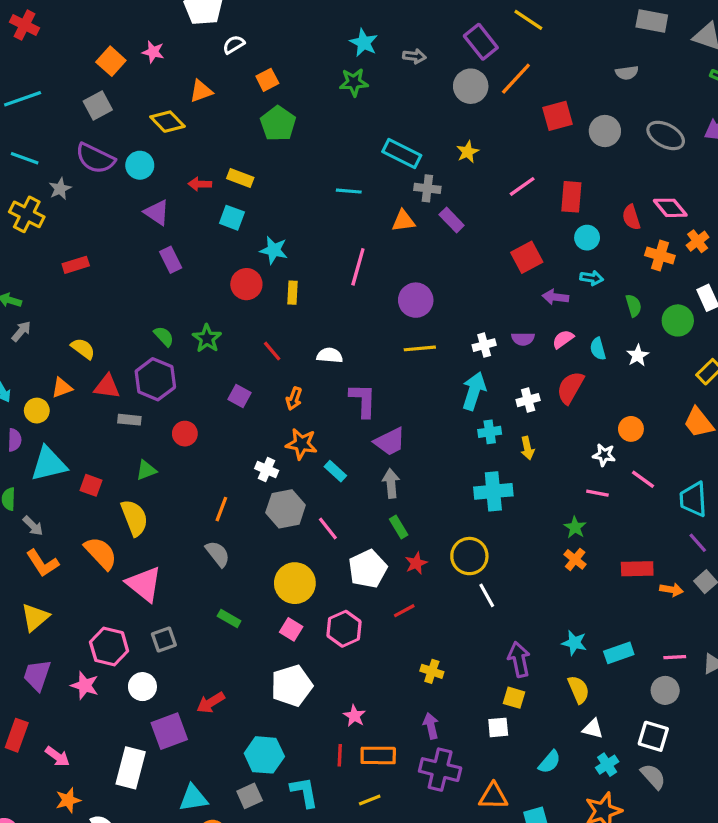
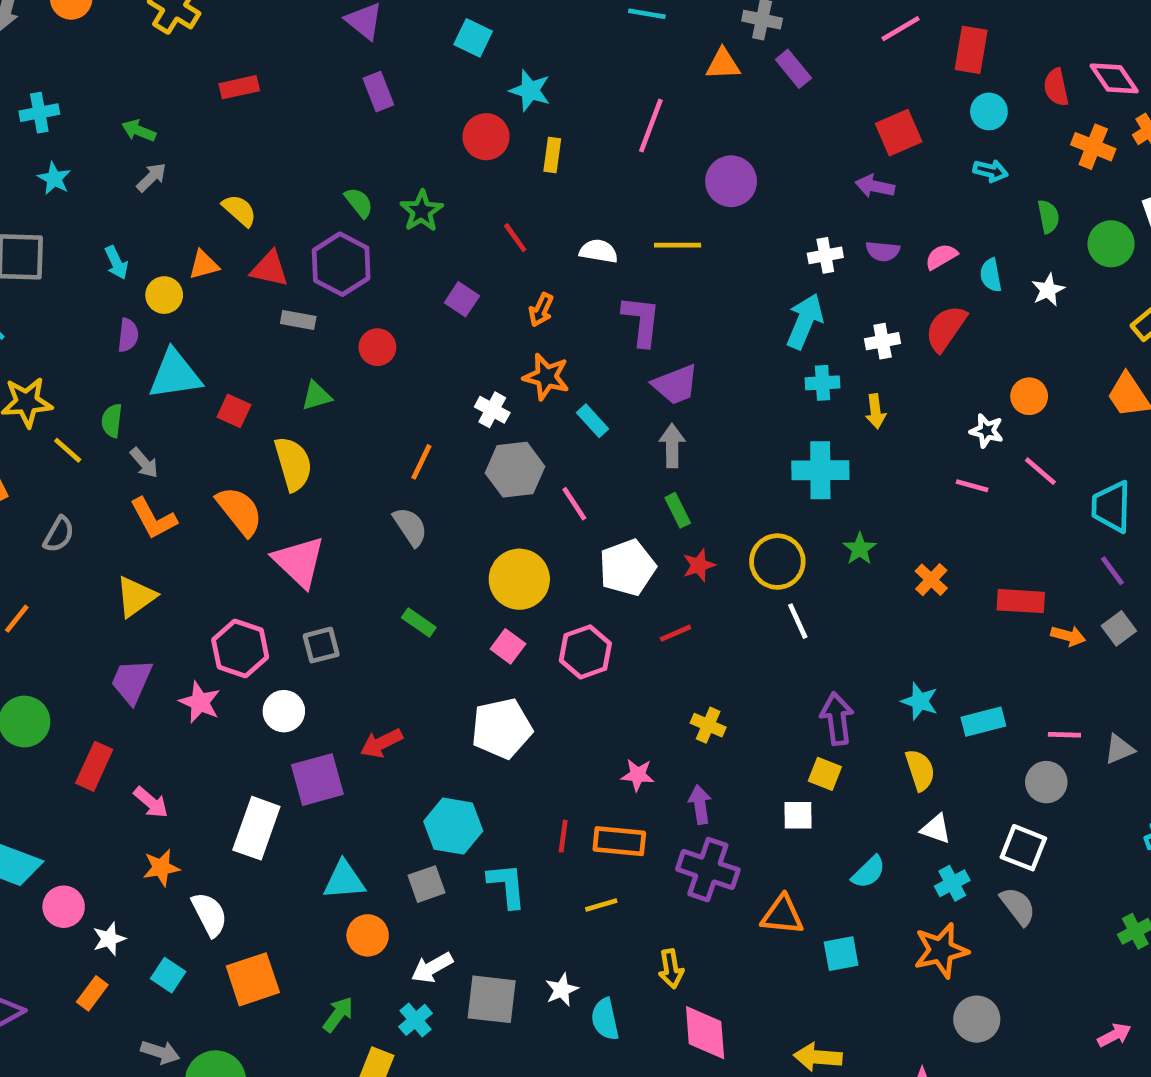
purple arrow: (555, 297) -> (875, 186), moved
yellow line: (420, 348) -> (678, 245), moved
green star: (575, 527) -> (860, 549), moved
pink star: (354, 716) -> (638, 775), moved, turned -30

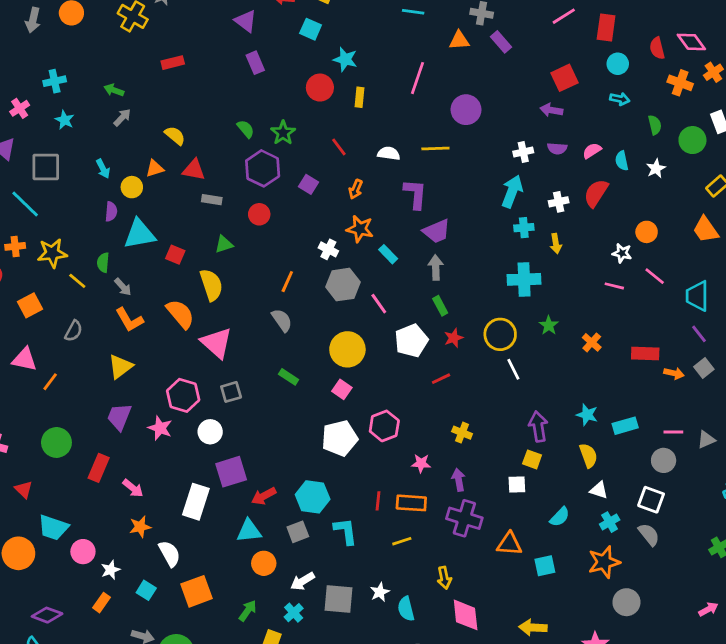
purple hexagon: (341, 264) -> (263, 168), moved
pink hexagon: (585, 652) -> (384, 426), moved
red arrow: (381, 743) -> (264, 496), moved

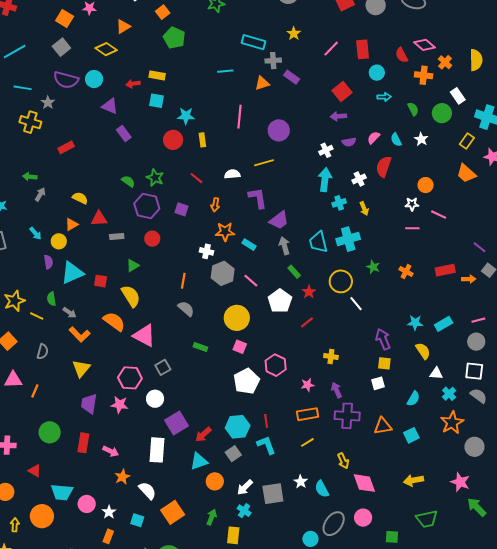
cyan trapezoid: (697, 296) -> (318, 242), moved
red line: (378, 501) -> (266, 421), moved

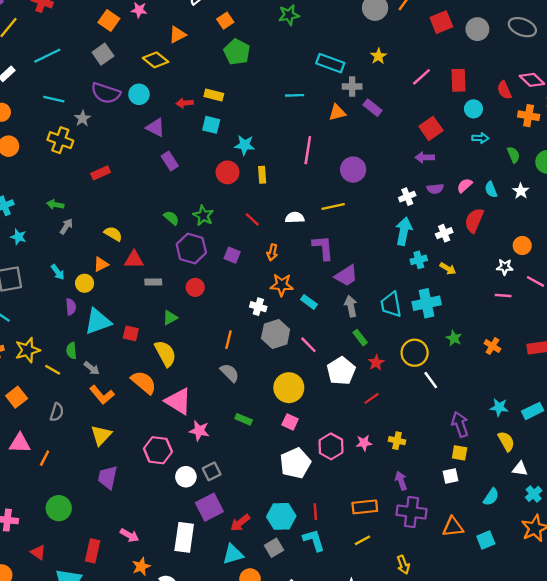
yellow arrow: (364, 209) -> (448, 269), turned -40
gray square: (163, 367) -> (212, 471), moved
pink star: (308, 385) -> (364, 443), moved
pink star: (119, 405) -> (199, 431), moved
red rectangle: (83, 443) -> (93, 551), moved

